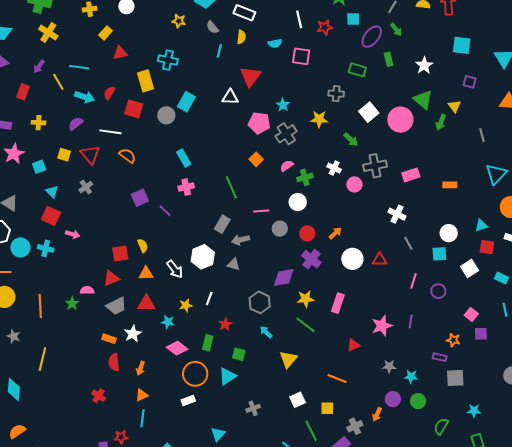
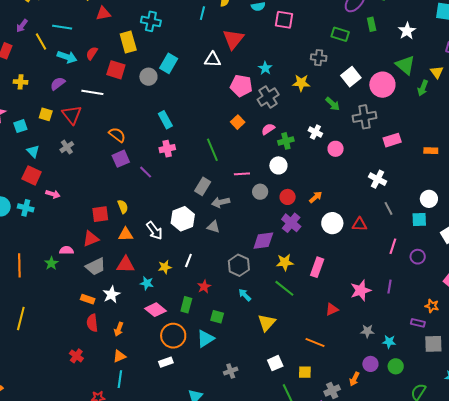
orange semicircle: (127, 156) -> (117, 135), moved
gray cross: (375, 166) -> (365, 117), moved

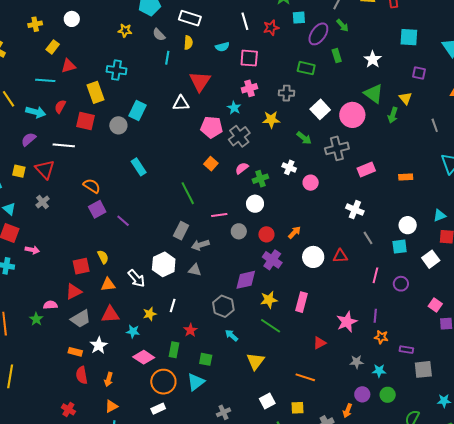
cyan line: (62, 27) -> (45, 80), moved
pink cross: (167, 149) -> (249, 88), moved
orange star: (432, 306) -> (381, 337), moved

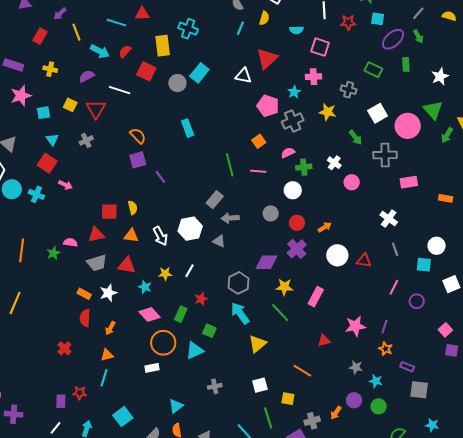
pink line: (219, 215) -> (258, 171), moved
cyan arrow: (232, 335) -> (240, 313), size x1.6

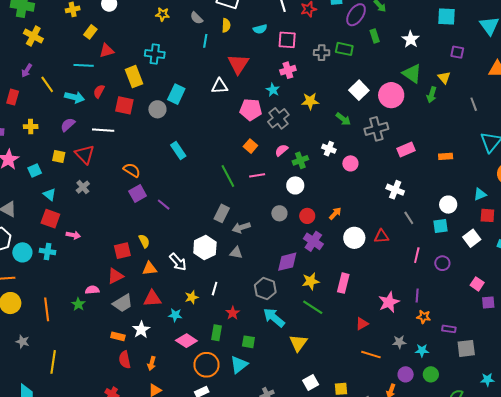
gray cross: (349, 90) -> (322, 53), moved
orange line: (302, 371) -> (371, 355), moved

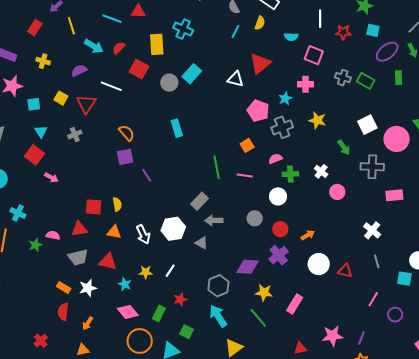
cyan cross: (48, 251) -> (18, 213), moved

